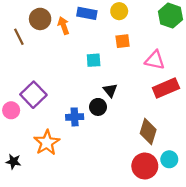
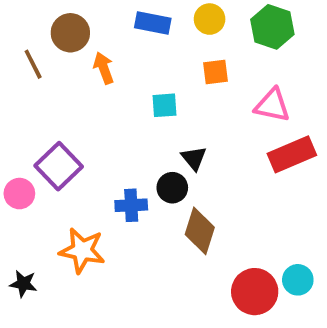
green hexagon: (170, 16) -> (272, 27), moved
orange arrow: (63, 26) -> (104, 68), moved
brown diamond: (148, 131) -> (200, 231), moved
orange star: (47, 143) -> (82, 250), turned -30

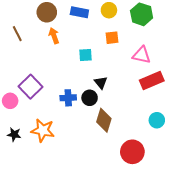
brown circle: (70, 33) -> (47, 12), moved
blue cross: (131, 205) -> (68, 98), moved
cyan circle: (298, 280) -> (157, 120), moved
black star: (23, 284) -> (14, 134), moved

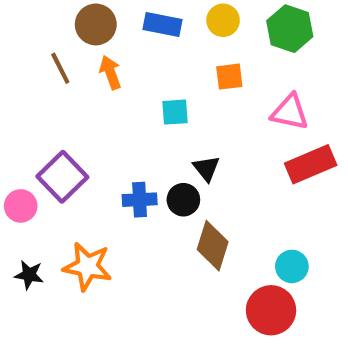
brown line: (17, 34) -> (60, 68), moved
cyan circle: (157, 120) -> (292, 266), moved

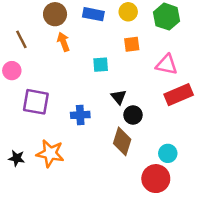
brown line: (60, 68) -> (21, 39), moved
purple square: (62, 177) -> (36, 102), turned -36
black circle: (183, 200) -> (133, 115), moved
pink circle: (21, 206) -> (12, 71), moved

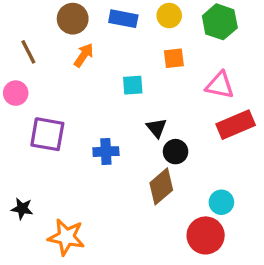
orange arrow: (63, 42) -> (84, 55), turned 54
brown diamond: (122, 141) -> (161, 186), turned 32
orange star: (50, 153) -> (66, 237), moved

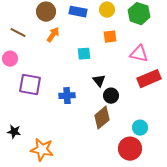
brown line: (28, 52) -> (18, 33), turned -35

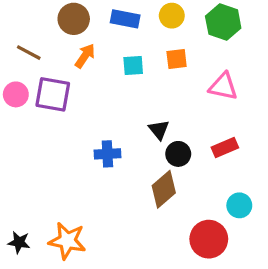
cyan square: (84, 54) -> (133, 65), moved
red rectangle: (149, 79) -> (225, 147), moved, size x0.7
purple square: (30, 85) -> (53, 94), moved
cyan circle: (140, 128) -> (239, 205), moved
black star: (14, 132) -> (19, 242), moved

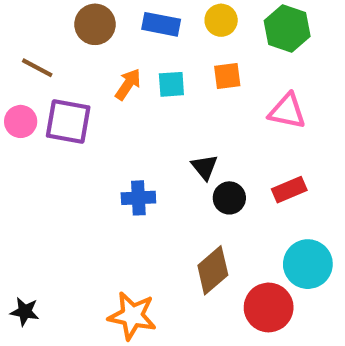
orange arrow: (85, 56) -> (128, 84), moved
brown diamond: (164, 189) -> (213, 270), moved
cyan circle: (239, 205) -> (308, 264), size x1.5
orange star: (67, 241) -> (132, 316), moved

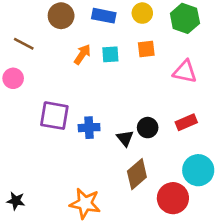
purple square: (68, 121) -> (54, 116), moved
black triangle: (205, 167) -> (125, 138), moved

